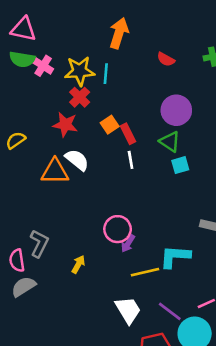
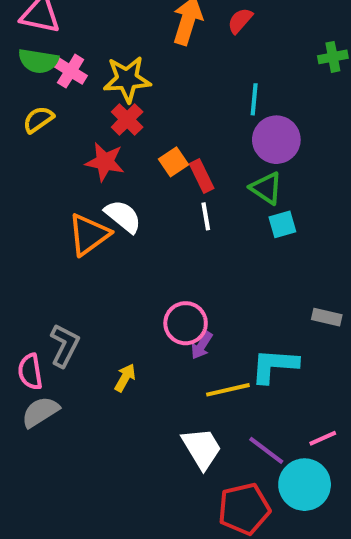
red semicircle: (166, 59) -> (240, 21), moved, turned 102
cyan line: (106, 74) -> (254, 99), moved
yellow semicircle: (16, 140) -> (38, 119), moved
orange triangle: (55, 172) -> (89, 234), turned -36

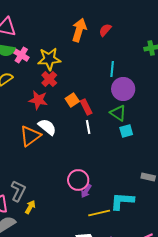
yellow arrow: (125, 378) -> (30, 207), moved

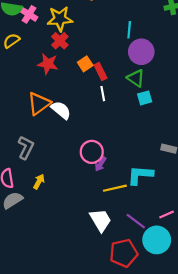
white semicircle: (47, 127) -> (61, 110), moved
gray L-shape: (18, 191) -> (26, 147), moved

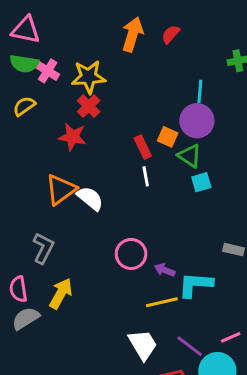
cyan line: (129, 30) -> (200, 91), moved
orange square: (85, 64) -> (168, 137), moved, turned -32
purple arrow: (101, 164) -> (165, 270), moved, turned 80
yellow arrow: (39, 182) -> (61, 293), size x1.5

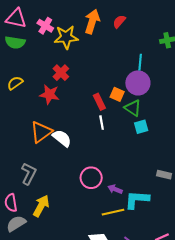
pink cross: (48, 71) -> (45, 26), moved
yellow star: (89, 77) -> (66, 37), moved
yellow semicircle: (24, 106) -> (15, 83), moved

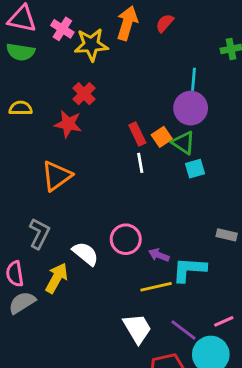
yellow semicircle: (15, 83) -> (21, 108), turned 35
orange square: (117, 94) -> (162, 137), moved, turned 32
white semicircle: (62, 138) -> (85, 254), moved

